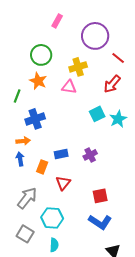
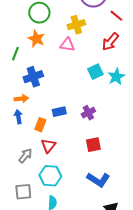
red triangle: (63, 183) -> (48, 146), moved
red square: (100, 196) -> (93, 145), moved
gray arrow: (27, 198) -> (25, 156), size x0.7
gray square: (25, 234) -> (23, 192), turned -36

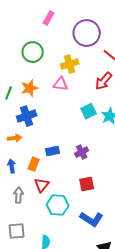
orange star: (36, 39) -> (30, 88), moved, turned 30
blue arrow: (18, 117) -> (12, 166), moved
gray arrow: (25, 156) -> (19, 195), turned -35
cyan hexagon: (50, 176) -> (58, 205), moved

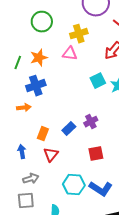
blue rectangle: (53, 151) -> (69, 129), moved, turned -32
blue arrow: (12, 166) -> (22, 152), moved
gray arrow: (19, 195) -> (31, 179), moved, turned 70
cyan hexagon: (58, 205) -> (74, 185), moved

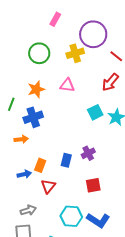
yellow cross: (79, 34) -> (75, 53), moved
green line: (18, 63) -> (11, 104), moved
blue rectangle: (69, 129) -> (66, 160), turned -32
blue arrow: (22, 152) -> (24, 174), moved, turned 88

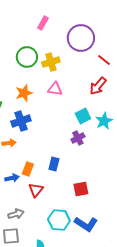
yellow cross: (75, 53) -> (51, 62), moved
purple cross: (88, 153) -> (78, 138), moved

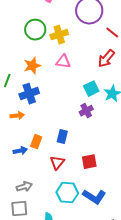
red triangle: (36, 190) -> (57, 163), moved

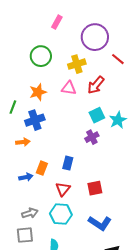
yellow cross: (59, 35) -> (77, 64), moved
red arrow: (106, 59) -> (96, 85), moved
cyan hexagon: (67, 193) -> (61, 214), moved

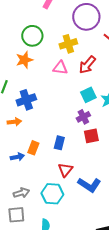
orange star: (38, 92) -> (24, 60), moved
red square: (95, 188) -> (91, 136), moved
red triangle: (63, 189) -> (65, 170), moved
blue L-shape: (100, 223) -> (89, 185), moved

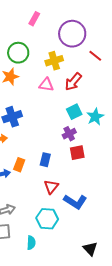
cyan hexagon: (52, 194) -> (47, 219), moved

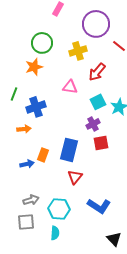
pink triangle: (46, 85) -> (70, 87), moved
blue rectangle: (45, 160) -> (69, 150), size x1.6
blue L-shape: (75, 202) -> (99, 206), moved
cyan hexagon: (47, 219) -> (59, 209), moved

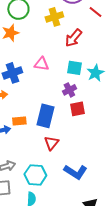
pink triangle: (70, 87) -> (41, 64), moved
cyan square: (98, 102) -> (74, 68), turned 35
orange rectangle: (43, 155) -> (19, 121), turned 64

